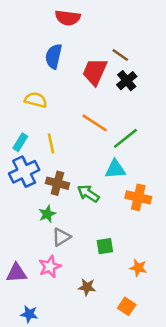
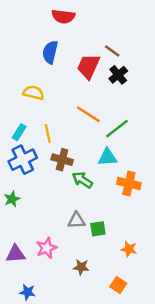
brown cross: (57, 183) -> (62, 160), moved
green star: (47, 214) -> (12, 199), moved
gray triangle: (61, 237) -> (76, 220), moved, turned 30

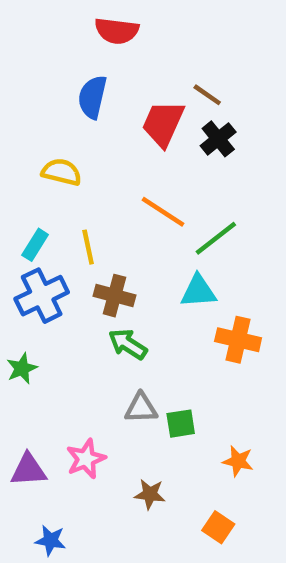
green arrow: (82, 180) -> (128, 344), moved

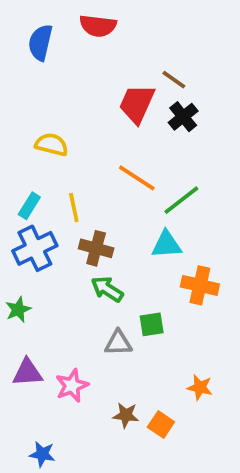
blue semicircle: (92, 97) -> (40, 43), moved
green square: (181, 424) -> (152, 324), moved
purple triangle: (28, 470) -> (27, 373), moved
orange square: (218, 527) -> (161, 424), moved

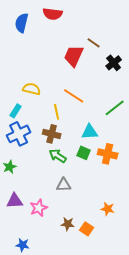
black cross: (183, 117) -> (114, 63), moved
yellow semicircle: (52, 145) -> (32, 89), moved
green line: (181, 200) -> (115, 108), moved
yellow line: (74, 208) -> (57, 112), moved
green square: (152, 324) -> (84, 153), moved, turned 32

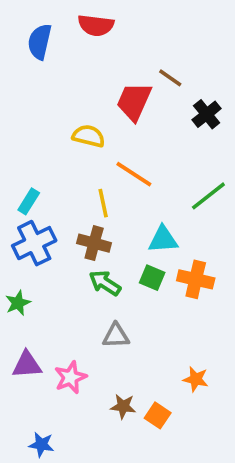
yellow semicircle: (32, 89) -> (89, 136), moved

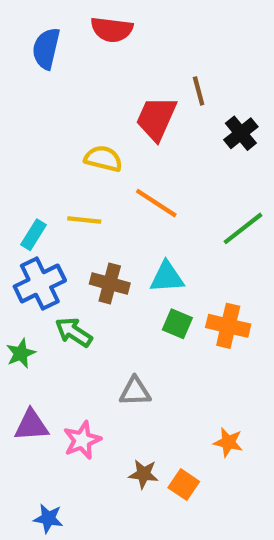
brown line: (170, 78) -> (199, 91), turned 40
yellow line: (103, 203) -> (84, 220), moved, turned -72
cyan triangle: (163, 239) -> (167, 277), moved
green arrow: (105, 283) -> (74, 332), moved

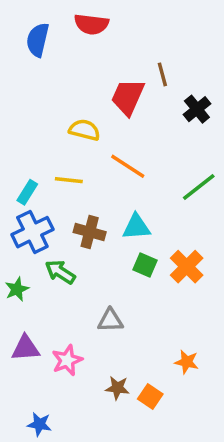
orange cross: (228, 326) -> (187, 267), turned 32

